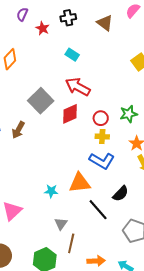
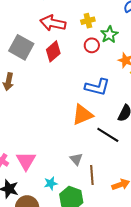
red circle: (101, 118) -> (92, 45), moved
yellow cross: (102, 137) -> (88, 21), moved
cyan star: (51, 191) -> (51, 183), moved

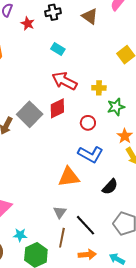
red circle: (92, 45) -> (88, 123), moved
gray square: (21, 47) -> (30, 114), moved
black line: (108, 135) -> (86, 225), moved
gray triangle: (76, 159) -> (60, 212), moved

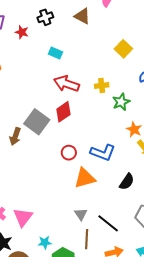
red circle: (88, 123) -> (69, 153), moved

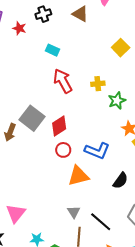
red arrow: (67, 84) -> (63, 81), turned 40
red diamond: (63, 112) -> (59, 126), moved

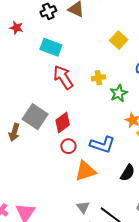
black cross: (43, 14) -> (48, 11), moved
cyan rectangle: (53, 50) -> (51, 47), size x1.5

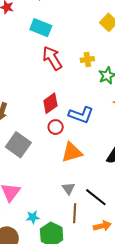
gray square: (35, 117) -> (18, 145), moved
blue L-shape: (102, 145) -> (81, 115), moved

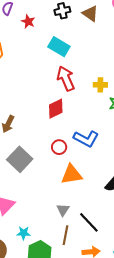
red diamond: (50, 103) -> (56, 109), moved

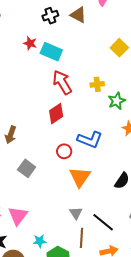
red star: (28, 21) -> (30, 43), moved
gray square: (20, 159) -> (27, 168), size x0.7
orange triangle: (71, 174) -> (80, 177), turned -40

